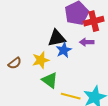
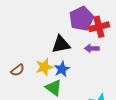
blue star: (64, 50) -> (62, 69), moved

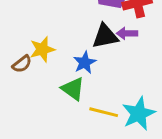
black triangle: (61, 44) -> (105, 36), moved
yellow star: (44, 67) -> (42, 49), moved

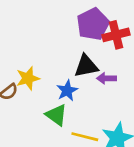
purple arrow: (127, 33) -> (106, 78), moved

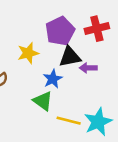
purple pentagon: (93, 24) -> (60, 31), moved
yellow star: (28, 78) -> (28, 53), moved

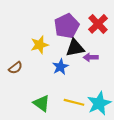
red cross: (97, 29) -> (98, 24), turned -30
green triangle: (43, 101) -> (42, 103), moved

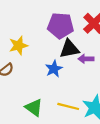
purple pentagon: (67, 26) -> (60, 26), turned 30
yellow star: (40, 45) -> (18, 46), moved

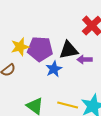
purple pentagon: (60, 26) -> (40, 49), moved

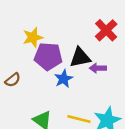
yellow star: (20, 47) -> (33, 37), moved

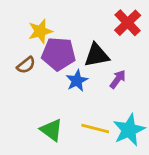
purple arrow: (98, 68) -> (118, 79), moved, turned 126
brown semicircle: (13, 80) -> (26, 65), moved

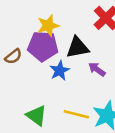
yellow star: (40, 31) -> (48, 26), moved
purple arrow: (118, 79) -> (97, 69), turned -90

